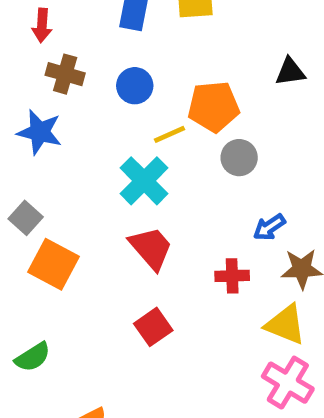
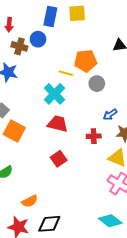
blue circle: (135, 86) -> (38, 39), moved
yellow line: (170, 134) -> (66, 73), turned 40
red trapezoid: (151, 248) -> (58, 124), turned -35

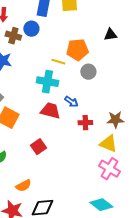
cyan cross: (54, 94) -> (47, 82), turned -35
blue arrow: (110, 114) -> (71, 102), moved, turned -112
red square: (59, 159) -> (38, 147), moved

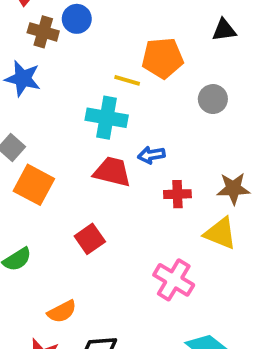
gray circle: (88, 72) -> (213, 99), moved
blue arrow: (71, 102) -> (151, 155), turned 136
pink cross: (109, 169) -> (174, 280), moved

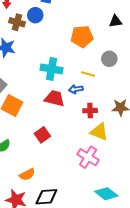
yellow line: (127, 80) -> (88, 74), moved
yellow triangle: (220, 233) -> (99, 132), moved

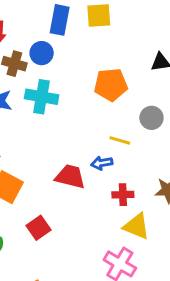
cyan cross: (52, 69) -> (42, 97), moved
red square: (42, 135) -> (39, 228), moved

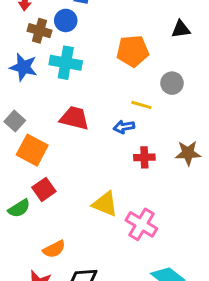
red trapezoid: (70, 177) -> (74, 118), moved
yellow triangle: (136, 226) -> (105, 204), moved
red square: (39, 228) -> (44, 189), moved

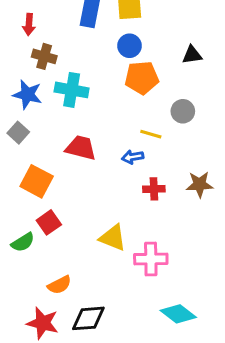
blue circle: (66, 20) -> (130, 46), moved
gray square: (15, 121) -> (18, 133), moved
pink cross: (141, 224) -> (151, 259), turned -32

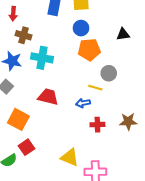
gray circle: (183, 111) -> (109, 73), moved

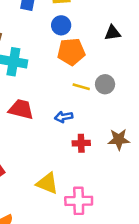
gray circle: (109, 73) -> (105, 84), moved
yellow line: (95, 88) -> (81, 87), moved

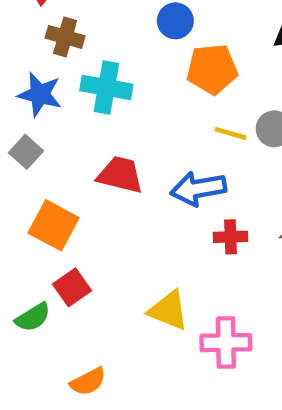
blue circle: (61, 25) -> (175, 21), moved
blue arrow: (64, 117) -> (198, 189), size x1.6

